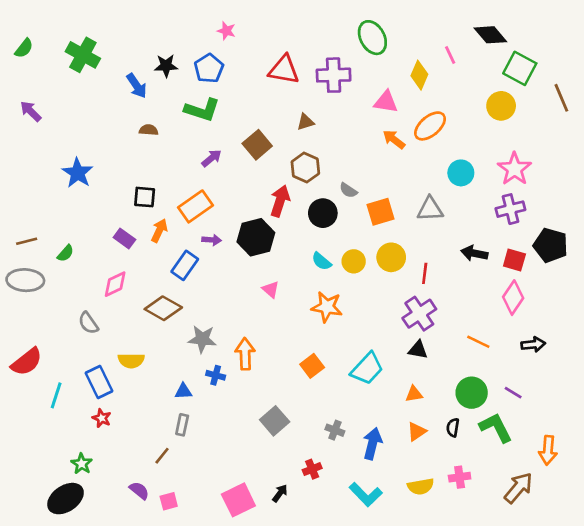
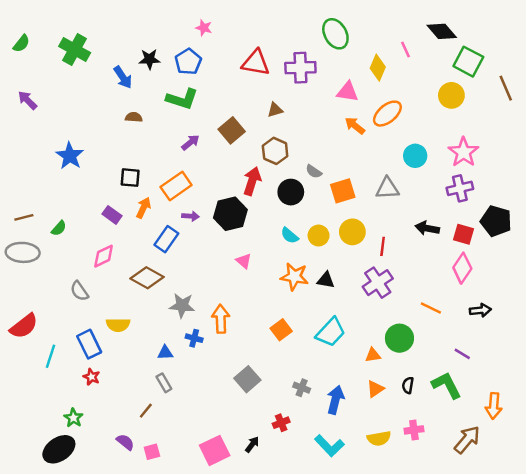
black triangle: (418, 350) -> (326, 280), moved
green circle: (472, 393) -> (399, 338), moved
gray rectangle: (182, 425) -> (164, 383), turned -42

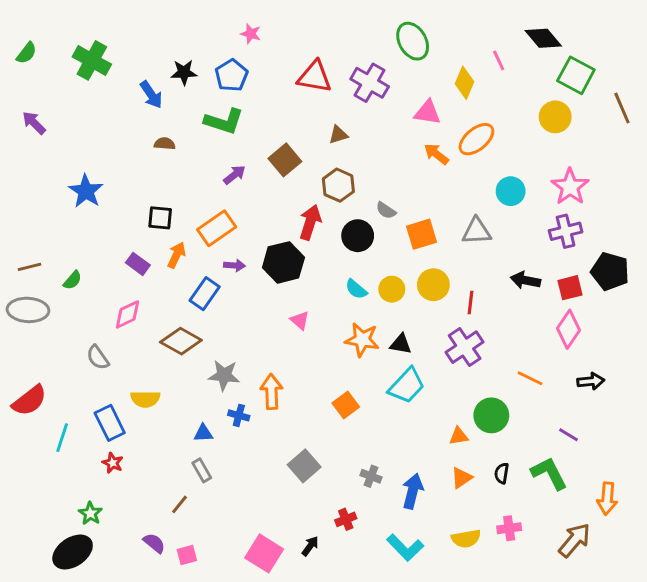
purple cross: (300, 68) -> (370, 83), turned 32
red square: (463, 234) -> (570, 288), turned -30
cyan trapezoid: (331, 332) -> (407, 386), moved
pink square: (215, 450) -> (264, 553), turned -32

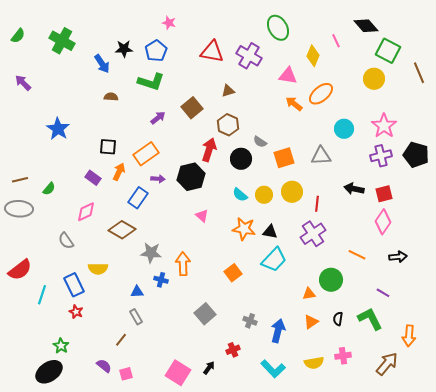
black pentagon: (610, 271) -> (416, 155), moved

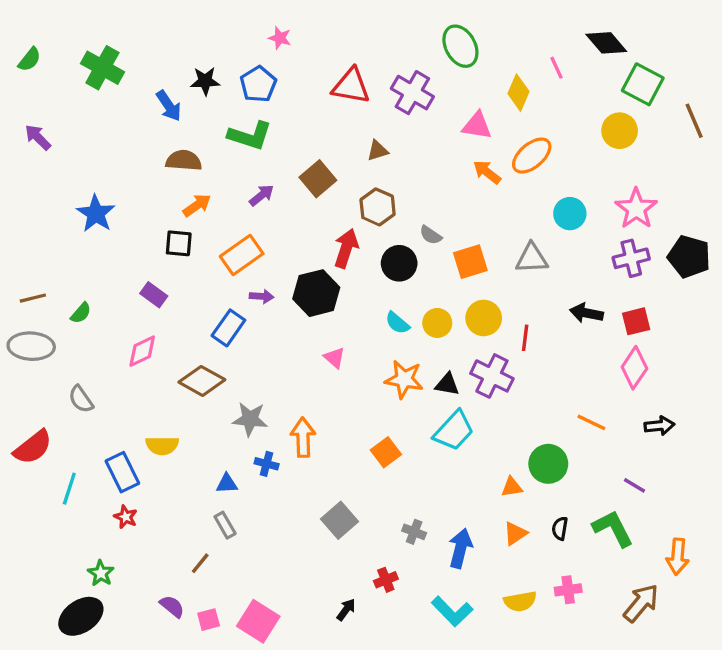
brown semicircle: (111, 97) -> (184, 161), size x1.5
orange arrow: (119, 172) -> (197, 205), moved, turned 30
purple cross: (313, 234) -> (492, 376), moved, turned -30
gray semicircle: (66, 241) -> (81, 399), moved
pink square: (178, 373) -> (258, 621), moved

